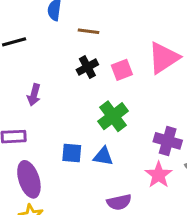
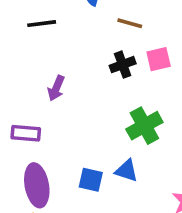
pink square: (122, 70) -> (159, 59), moved
blue square: (72, 153) -> (91, 180), moved

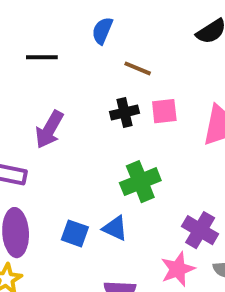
purple arrow: (56, 88) -> (49, 129), size x1.4

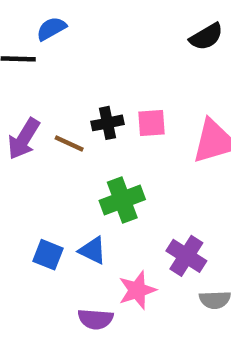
blue semicircle: (102, 31) -> (51, 29), moved, turned 36
brown line: (138, 68) -> (69, 144), moved
pink star: (178, 269) -> (137, 290), moved

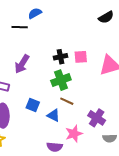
brown line: (69, 144) -> (67, 101), moved
green cross: (122, 200) -> (61, 80), moved
blue square: (48, 255) -> (33, 105), moved

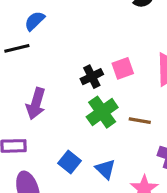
brown line: (67, 101) -> (140, 121), moved
blue square: (33, 105) -> (69, 162), turned 32
blue triangle: (53, 115) -> (105, 169), turned 32

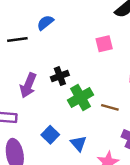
blue semicircle: (35, 21) -> (45, 23), moved
pink square: (123, 68) -> (104, 44), moved
black cross: (92, 77) -> (60, 76), moved

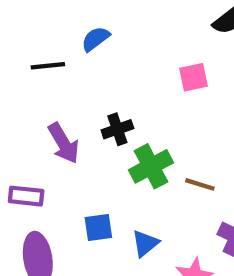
purple arrow: (28, 85) -> (64, 143), turned -55
blue square: (50, 135) -> (98, 227), turned 36
blue triangle: (78, 143) -> (145, 243), turned 30

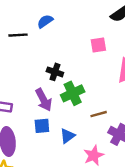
black cross: (117, 129) -> (55, 72), turned 35
purple arrow: (64, 143) -> (44, 100), moved
brown line: (200, 184) -> (99, 114), moved, turned -35

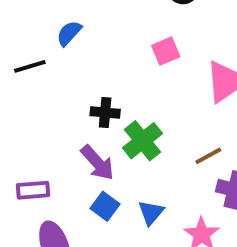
brown line: (99, 114) -> (208, 156), moved
blue square: (42, 126) -> (105, 206), turned -35

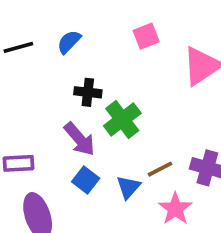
blue semicircle: (69, 33) -> (69, 42), moved
brown line: (208, 156) -> (160, 169), moved

